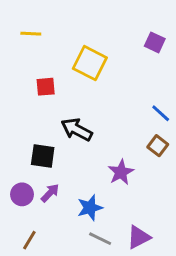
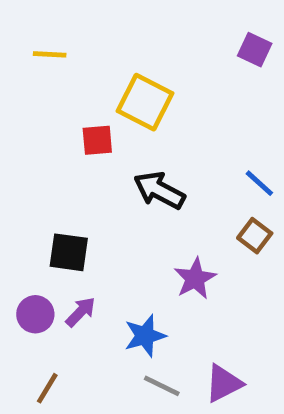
purple square: (155, 42) -> (255, 50), moved
red square: (46, 87) -> (97, 140), moved
black arrow: (77, 129) -> (159, 190), moved

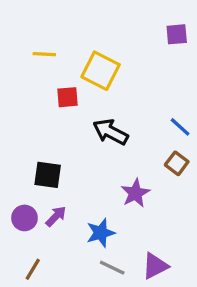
purple square: (255, 50) -> (177, 34), turned -30
yellow line: (50, 54) -> (44, 54), moved

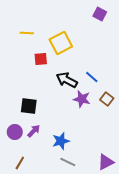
purple square: (177, 34) -> (100, 14), moved, turned 32
yellow square: (101, 71) -> (61, 43), turned 35
blue line: (180, 127) -> (92, 77), moved
purple star: (135, 193) -> (82, 99), moved, turned -30
purple triangle: (155, 266) -> (106, 162), moved

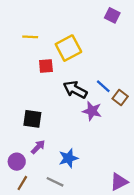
brown square: (107, 99) -> (120, 98), moved
purple circle: (15, 132) -> (17, 162), moved
gray line: (68, 162) -> (55, 182), moved

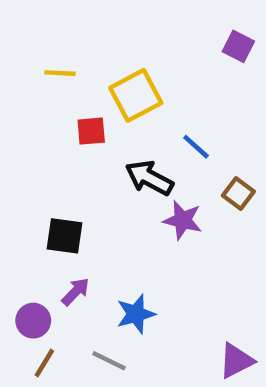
purple square: (112, 15) -> (238, 46), moved
blue line: (103, 86) -> (196, 147), moved

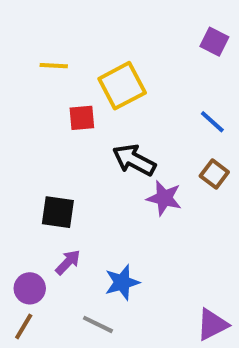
blue line: (196, 147) -> (212, 122), moved
brown line: (44, 363) -> (24, 326), moved

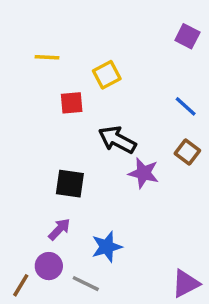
yellow square: (122, 86) -> (107, 75), size x0.7
black square: (58, 212) -> (70, 184), moved
purple circle: (30, 288) -> (49, 266), moved

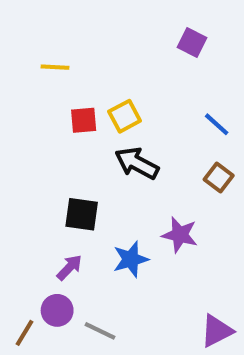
purple square: (187, 36) -> (192, 43), moved
yellow square: (107, 75) -> (125, 116), moved
purple star: (144, 173) -> (180, 235), moved
blue star: (107, 247) -> (131, 259), moved

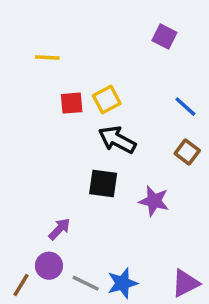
black square: (82, 214) -> (103, 183), moved
blue star: (131, 259) -> (122, 283), moved

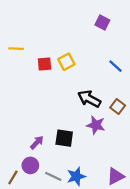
yellow line: (47, 58) -> (16, 49), moved
black arrow: (117, 140) -> (89, 99), moved
brown square: (187, 152) -> (118, 107), moved
black square: (103, 183) -> (64, 138), moved

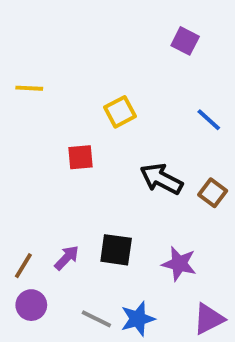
red square: (45, 64) -> (81, 157), moved
purple star: (96, 125) -> (179, 264), moved
purple circle: (30, 165) -> (31, 305), moved
brown line: (13, 177) -> (23, 266), moved

